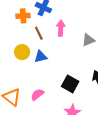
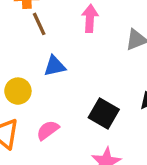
brown line: (39, 33) -> (39, 24), moved
yellow circle: (22, 52) -> (18, 91), moved

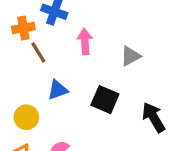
black square: (104, 114) -> (105, 100), moved

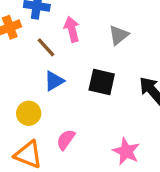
brown line: (38, 52) -> (46, 47), moved

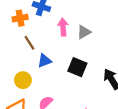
gray triangle: (119, 35) -> (84, 32), moved
brown line: (46, 47) -> (29, 43), moved

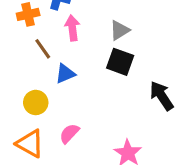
pink arrow: (63, 27) -> (72, 28), moved
black square: (77, 67) -> (120, 62), moved

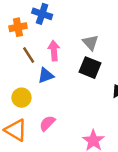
pink arrow: (72, 28) -> (54, 51), moved
gray triangle: (120, 30) -> (90, 42), turned -42

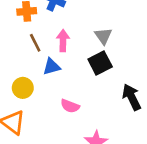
black square: (90, 68) -> (100, 63), turned 35
pink semicircle: (47, 123) -> (70, 106), moved, turned -120

